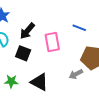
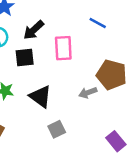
blue line: (79, 28) -> (98, 23), moved
black square: (23, 53) -> (25, 58), turned -35

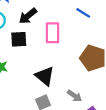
gray arrow: (88, 93) -> (75, 96), moved, turned -128
black triangle: (40, 97) -> (45, 76), moved

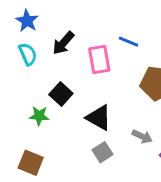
blue line: (83, 13) -> (129, 42), moved
black square: (19, 39) -> (61, 94), moved, turned -35

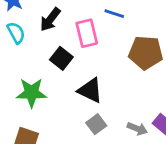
black square: (61, 94) -> (61, 58), moved
green star: (39, 116) -> (31, 93), size x1.5
gray arrow: (142, 136) -> (137, 129), moved

